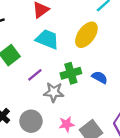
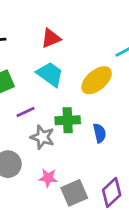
blue semicircle: (100, 77) -> (100, 133), turned 35

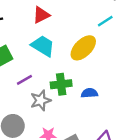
blue semicircle: (100, 133) -> (89, 93), turned -77
gray star: (42, 137) -> (41, 100), turned -30

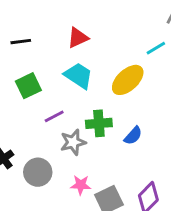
blue semicircle: (89, 93) -> (133, 136), turned 133

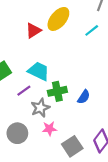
cyan trapezoid: (78, 76) -> (39, 71), moved
yellow ellipse: (128, 80) -> (58, 19), moved
pink star: (81, 185) -> (49, 129), moved

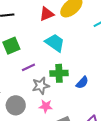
cyan trapezoid: (39, 71) -> (55, 43), moved

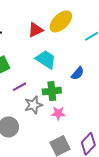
blue semicircle: (82, 83) -> (78, 73), moved
pink star: (46, 106) -> (58, 113), moved

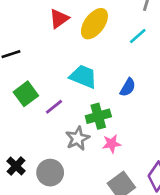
red triangle: (35, 30) -> (59, 19), moved
purple line: (20, 87) -> (54, 107), moved

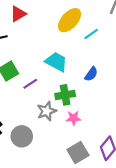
red triangle: (59, 19) -> (18, 14), moved
cyan line: (138, 36) -> (91, 34), moved

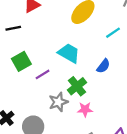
cyan line: (91, 34) -> (113, 33), moved
green cross: (65, 95) -> (77, 86), turned -30

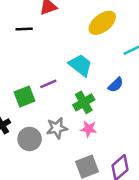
green square: (21, 61) -> (24, 97), moved
gray star: (58, 102) -> (57, 128), moved

